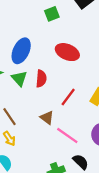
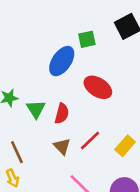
blue ellipse: (21, 51) -> (62, 61), moved
brown triangle: (47, 118) -> (62, 146), moved

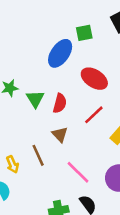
red line: (90, 141) -> (94, 115), moved
brown line: (17, 152) -> (38, 155), moved

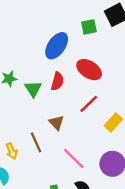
green square: (84, 33) -> (89, 27), moved
red semicircle: (60, 103) -> (57, 81), moved

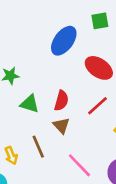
red semicircle: (57, 81) -> (61, 101), moved
green triangle: (33, 89) -> (30, 104), moved, turned -42

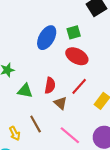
green square: (100, 21) -> (74, 32), moved
brown triangle: (61, 126) -> (60, 103), moved

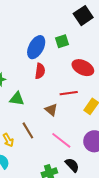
red ellipse: (77, 56) -> (83, 68), moved
red semicircle: (50, 85) -> (40, 71), moved
red line: (79, 86) -> (69, 93), turned 42

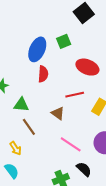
brown line: (28, 130) -> (29, 127), moved

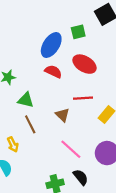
green square: (64, 41) -> (78, 32), moved
red ellipse: (87, 67) -> (84, 64), moved
red semicircle: (43, 74) -> (53, 71), turned -77

